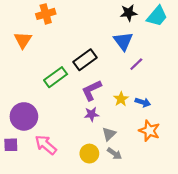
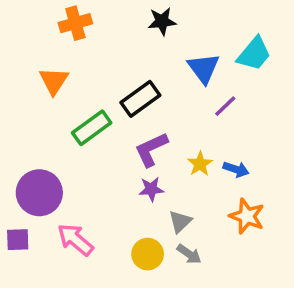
black star: (129, 13) -> (162, 21), moved
cyan trapezoid: (157, 16) -> (254, 54), moved
orange triangle: (23, 40) -> (54, 81), moved

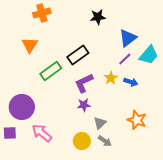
black star: (162, 21) -> (98, 17), moved
cyan trapezoid: (254, 54) -> (149, 55), moved
blue triangle: (204, 68) -> (128, 38), moved, turned 30
yellow star: (200, 164) -> (111, 78), moved
blue arrow: (236, 169) -> (131, 82), moved

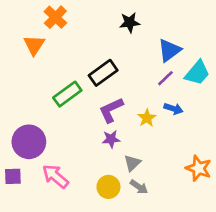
orange cross: (42, 13) -> (55, 17), turned -30
orange triangle: (30, 45) -> (34, 45), moved
yellow star: (111, 78) -> (147, 118), moved
orange star: (137, 120) -> (199, 168), moved

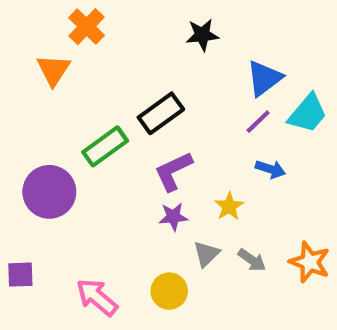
yellow star: (147, 118) -> (229, 206), moved
purple circle: (29, 142) -> (49, 192), moved
pink arrow: (55, 176) -> (97, 297), moved
gray arrow: (139, 187) -> (252, 260), moved

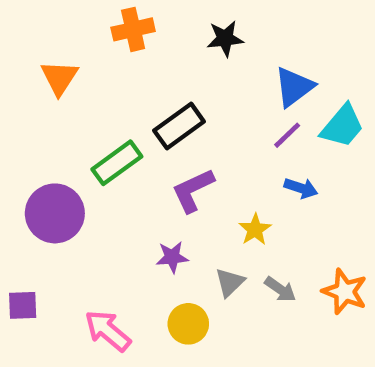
orange cross: (87, 27) -> (133, 29), moved, turned 33
purple star: (173, 217) -> (172, 257), moved

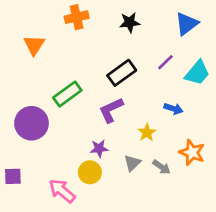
blue triangle: (294, 87) -> (187, 24), moved
black rectangle: (179, 126) -> (122, 73), moved
purple line: (287, 135) -> (165, 62), moved
orange star: (345, 292) -> (192, 152), moved
yellow circle: (188, 324) -> (90, 172), moved

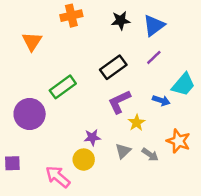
blue triangle: (187, 24) -> (154, 25), moved
cyan trapezoid: (197, 73) -> (183, 84), moved
purple L-shape: (111, 110) -> (119, 102), moved

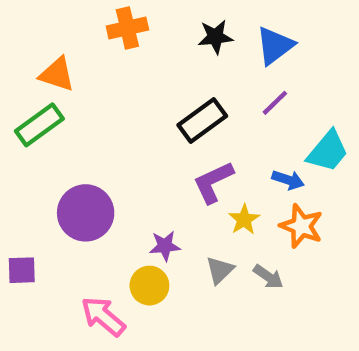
orange triangle: (32, 41) -> (57, 74), turned -45
green rectangle: (63, 87) -> (39, 125), moved
purple circle: (30, 114) -> (86, 213), moved
orange star: (178, 141) -> (301, 226), moved
purple square: (12, 163) -> (22, 270), moved

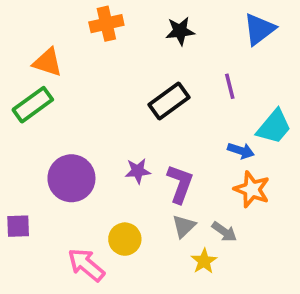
blue triangle: (275, 46) -> (259, 29), moved
purple line: (275, 103) -> (230, 86), turned -60
purple L-shape: (213, 182) -> (180, 184), moved, turned 135
yellow star: (244, 220) -> (204, 261), moved
purple star: (165, 246) -> (138, 171), moved

